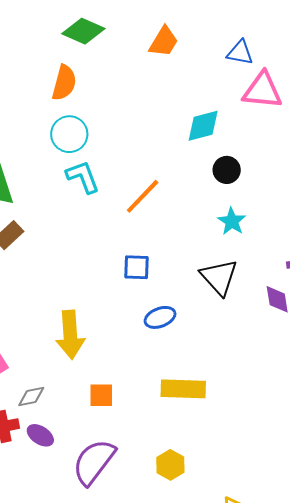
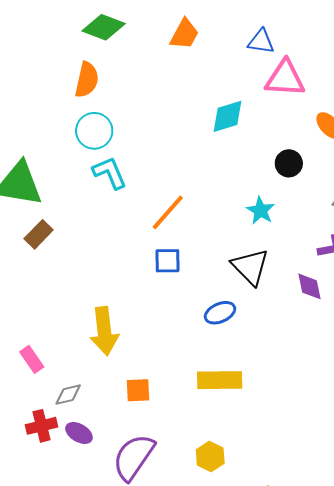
black circle: (227, 170) -> (289, 163), moved
orange line: (143, 196) -> (168, 212), moved
blue ellipse: (160, 317) -> (220, 313), moved

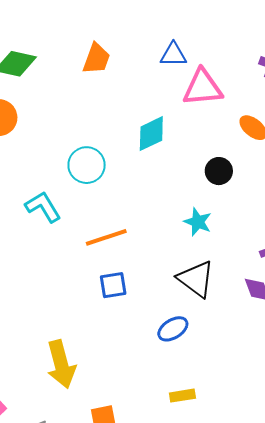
cyan circle: (94, 131) -> (87, 165), moved
orange line: (168, 212) -> (106, 237), turned 39
yellow rectangle: (220, 380) -> (182, 396), size x0.6

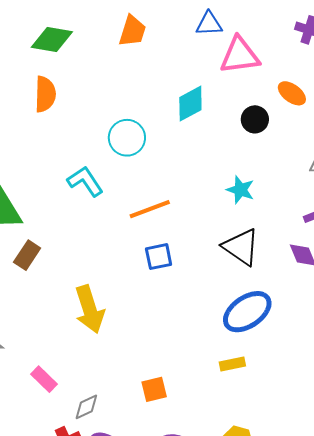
black circle: (219, 171) -> (255, 119), moved
blue ellipse: (173, 329) -> (247, 312), moved, size x1.6
yellow arrow: (61, 364) -> (90, 309), moved

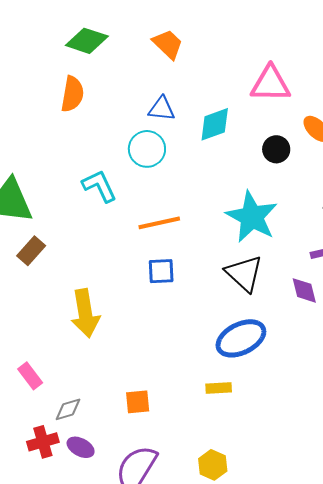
blue triangle: (209, 24) -> (162, 109), moved
orange trapezoid: (132, 31) -> (168, 44), turned -72
cyan star: (240, 190) -> (252, 217), size x1.8

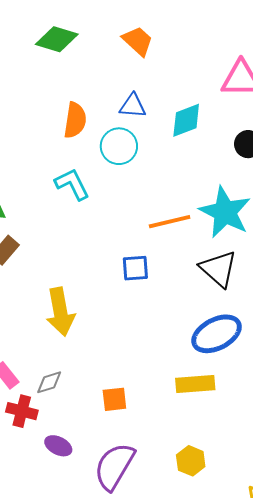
orange semicircle: (72, 94) -> (75, 120), moved
orange line: (159, 223) -> (170, 222), moved
yellow rectangle: (219, 388) -> (195, 384), size x1.5
gray diamond: (68, 409) -> (49, 382), moved
red cross: (43, 442) -> (22, 411), moved, turned 32

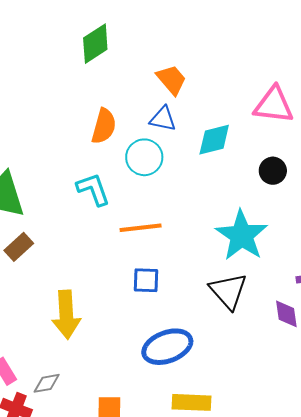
green diamond: (57, 39) -> (95, 44), turned -57
orange trapezoid: (138, 41) -> (171, 80), moved
orange line: (170, 222) -> (141, 228), moved
blue ellipse: (217, 334) -> (167, 347), moved

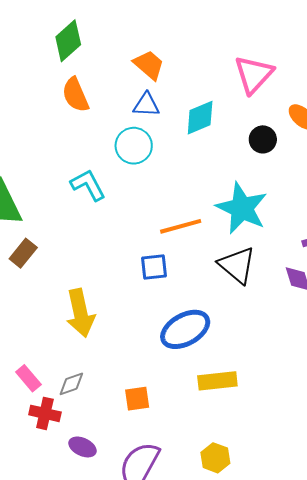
pink triangle: (274, 105) -> (254, 74), turned -45
orange semicircle: (104, 126) -> (75, 95), moved, turned 150
orange line: (141, 228) -> (181, 226), moved

